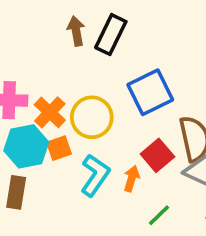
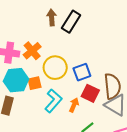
blue square: (150, 92) -> (82, 72), moved, size x0.7
orange cross: (50, 112) -> (32, 51), moved
red square: (157, 155) -> (90, 93), turned -30

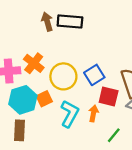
black rectangle: (71, 22) -> (70, 21), turned 75

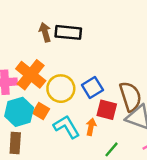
orange cross: (34, 63) -> (31, 75), size x1.4
orange square: (44, 99) -> (41, 111), turned -35
cyan L-shape: (70, 114) -> (67, 127), turned -60

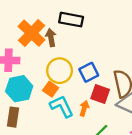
brown arrow: (45, 32) -> (51, 38), moved
orange cross: (31, 75) -> (32, 33), moved
orange square: (41, 111) -> (51, 89), moved

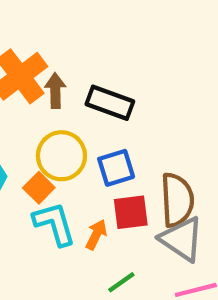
black rectangle: (71, 20) -> (110, 103), moved
red square: (100, 94) -> (131, 212), turned -36

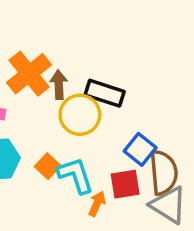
yellow circle: (61, 156) -> (80, 115), moved
blue square: (116, 168) -> (140, 149), moved, turned -32
cyan L-shape: (54, 224) -> (76, 175), moved

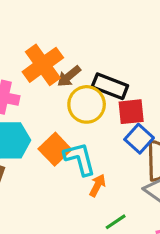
brown arrow: (59, 85) -> (69, 76), turned -130
orange square: (48, 166) -> (55, 149), size x1.4
red square: (125, 184) -> (131, 112), moved

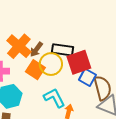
red square: (131, 112) -> (79, 62), size x1.4
orange square: (55, 149) -> (35, 70), moved

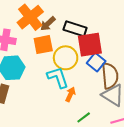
yellow circle: (51, 64) -> (66, 58), moved
orange square: (35, 70) -> (43, 45), turned 36

